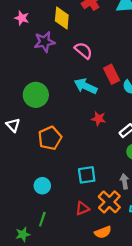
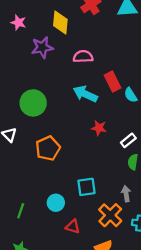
pink semicircle: (83, 50) -> (83, 56), turned -42
cyan circle: (42, 186) -> (56, 203), moved
red triangle: (82, 208) -> (73, 227), moved, turned 40
green line: (42, 219) -> (21, 211), moved

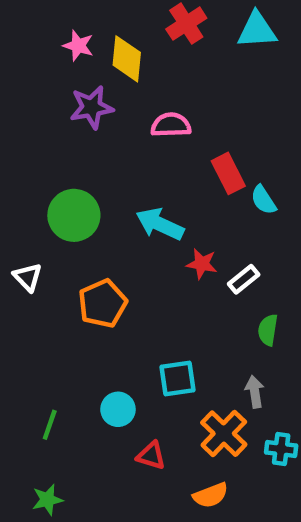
pink star: (18, 22) -> (78, 46), moved
cyan arrow: (85, 94) -> (160, 224), moved
white rectangle: (128, 140) -> (244, 279), moved

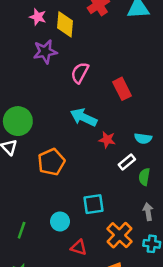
pink semicircle: (171, 125) -> (80, 73), moved, turned -60
cyan semicircle: (263, 200) -> (143, 138), moved, turned -49
green circle: (74, 215) -> (18, 121), moved
white rectangle: (244, 279) -> (127, 162), moved
gray arrow: (255, 392) -> (148, 212), moved

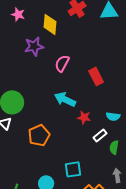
pink star: (38, 17) -> (18, 14), moved

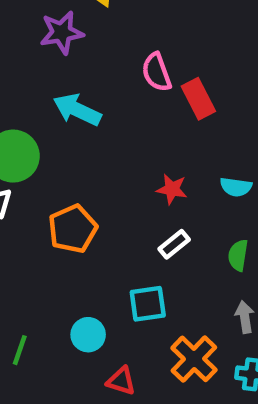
pink semicircle: (62, 63) -> (156, 72), moved, turned -48
cyan arrow: (65, 99) -> (77, 110), moved
white rectangle: (100, 135) -> (174, 244), moved

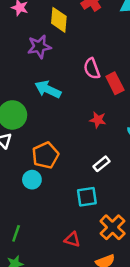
red star: (172, 189) -> (98, 120), moved
cyan circle: (88, 335) -> (32, 180), moved
green line: (20, 350) -> (16, 233), moved

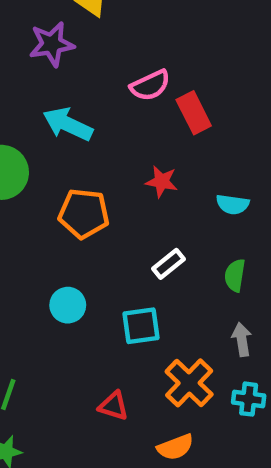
pink semicircle: (92, 69) -> (150, 85), turned -95
orange pentagon: (45, 155) -> (84, 214), moved, turned 30
cyan circle: (32, 180) -> (68, 305), moved

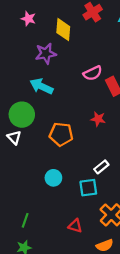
cyan arrow: (68, 124) -> (41, 86), moved
white rectangle: (168, 264) -> (101, 167), moved

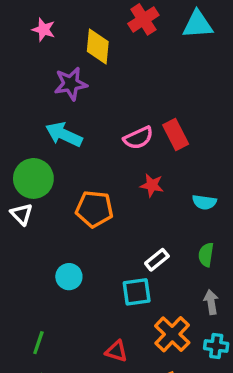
pink semicircle: (93, 73) -> (138, 138), moved
cyan circle: (53, 178) -> (69, 277), moved

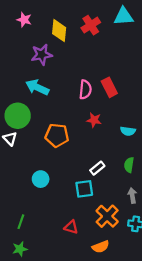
red cross: (143, 19) -> (91, 25), moved
pink semicircle: (138, 138) -> (85, 90), turned -60

